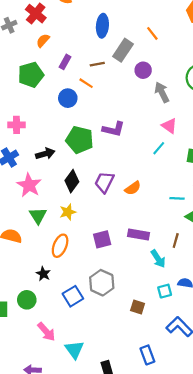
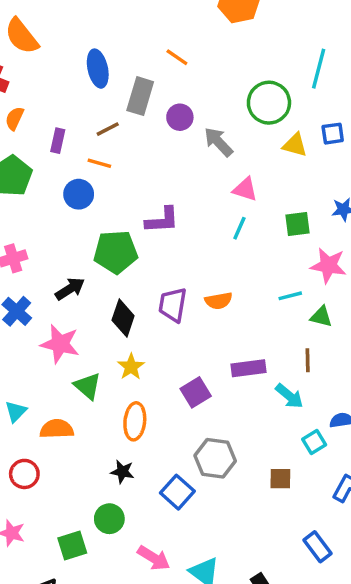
orange semicircle: (133, 188) -> (219, 301), turned 42

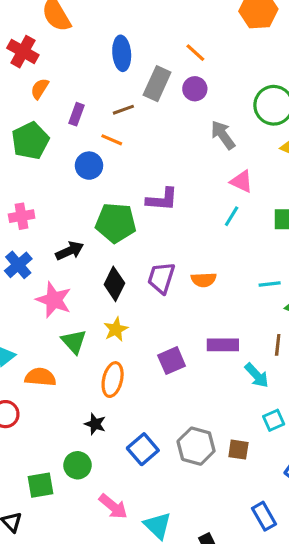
purple circle: (180, 117) -> (195, 89), moved
gray hexagon: (215, 458) -> (196, 446), moved

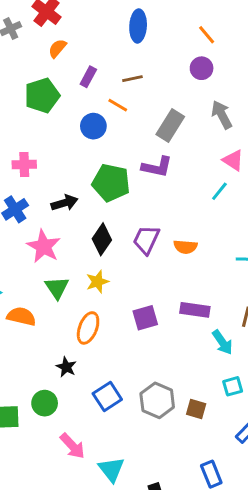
gray rectangle: (157, 84) -> (170, 125), moved

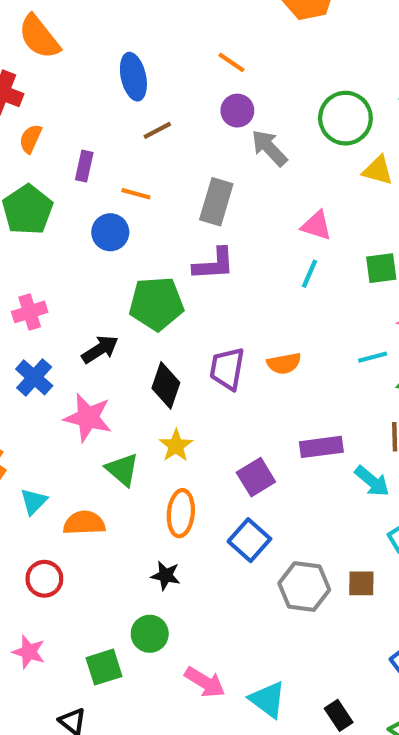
brown line: (132, 79) -> (157, 130), moved
gray arrow: (222, 115) -> (269, 148), moved
blue square: (107, 397) -> (249, 540), moved

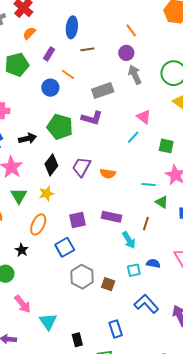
blue ellipse: (133, 77) -> (72, 27), moved
gray rectangle: (216, 202) -> (103, 90), turned 35

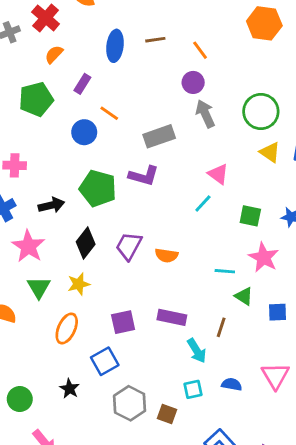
brown line: (87, 49) -> (155, 40), moved
black star: (22, 250) -> (70, 389), moved
cyan square: (134, 270) -> (193, 389), moved

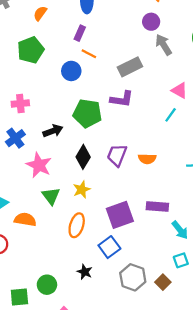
purple rectangle: (82, 84) -> (80, 33), moved
purple square: (123, 322) -> (120, 215), size x1.4
brown square: (167, 414) -> (163, 282), turned 32

